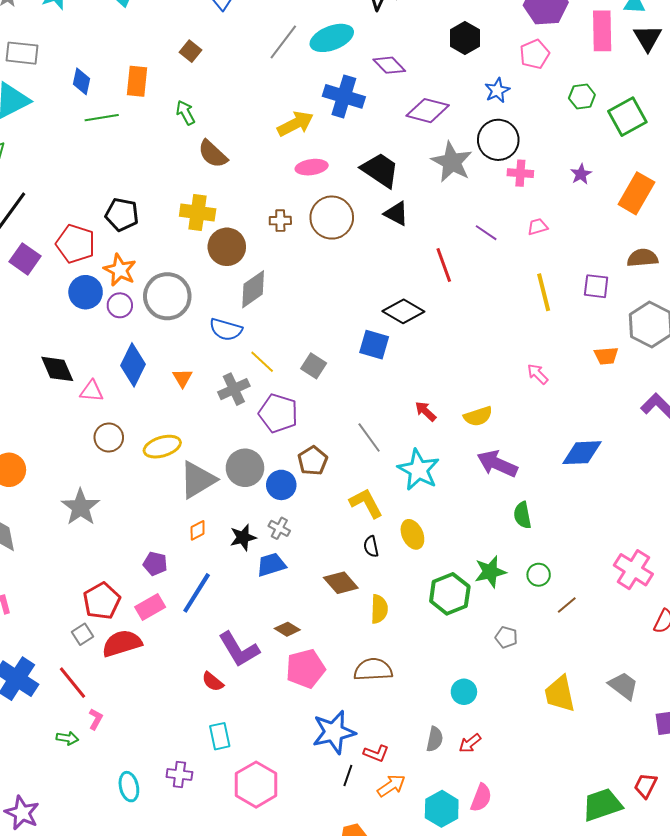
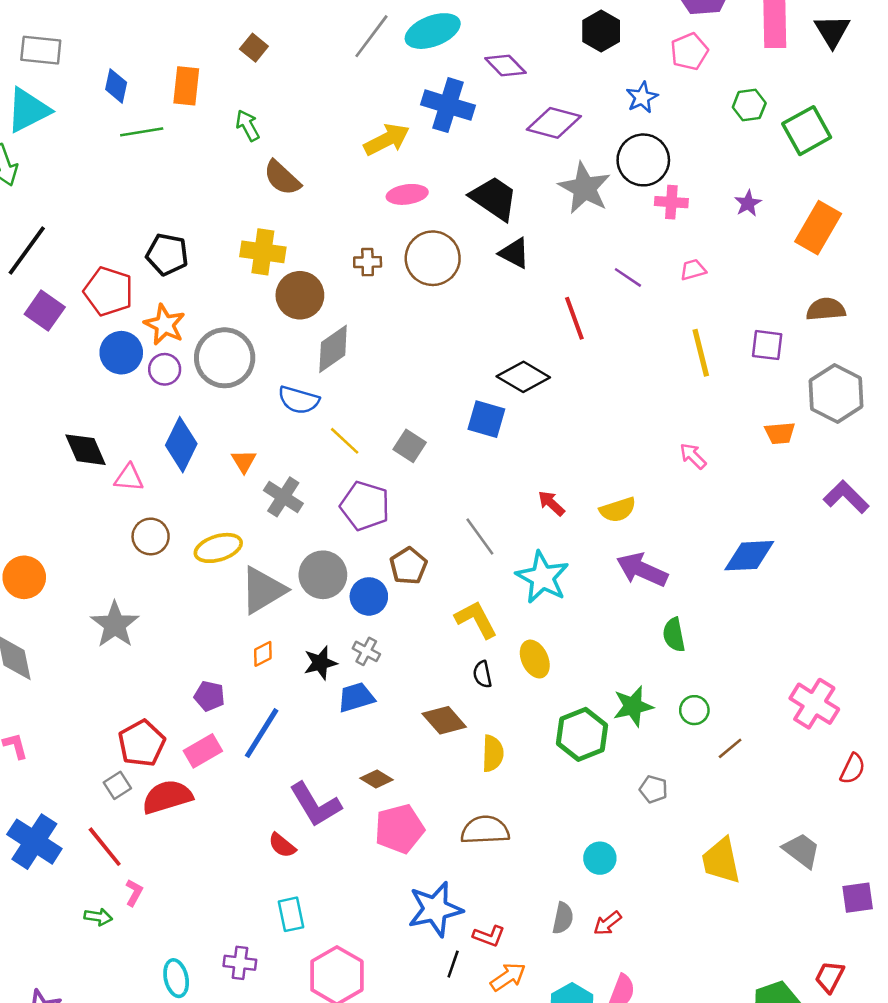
gray cross: (234, 389) -> (283, 497), moved, turned -32

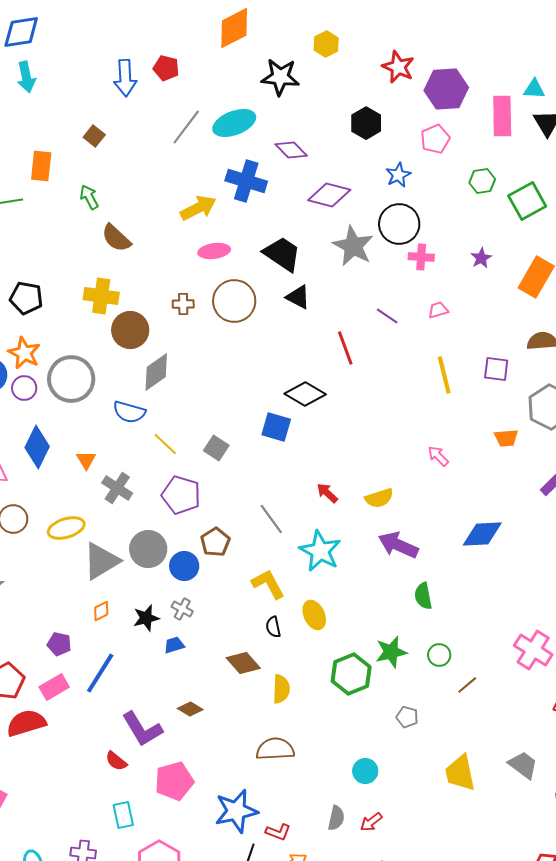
blue trapezoid: (356, 697) -> (174, 645), size x0.7
pink pentagon: (399, 829) -> (174, 781), moved

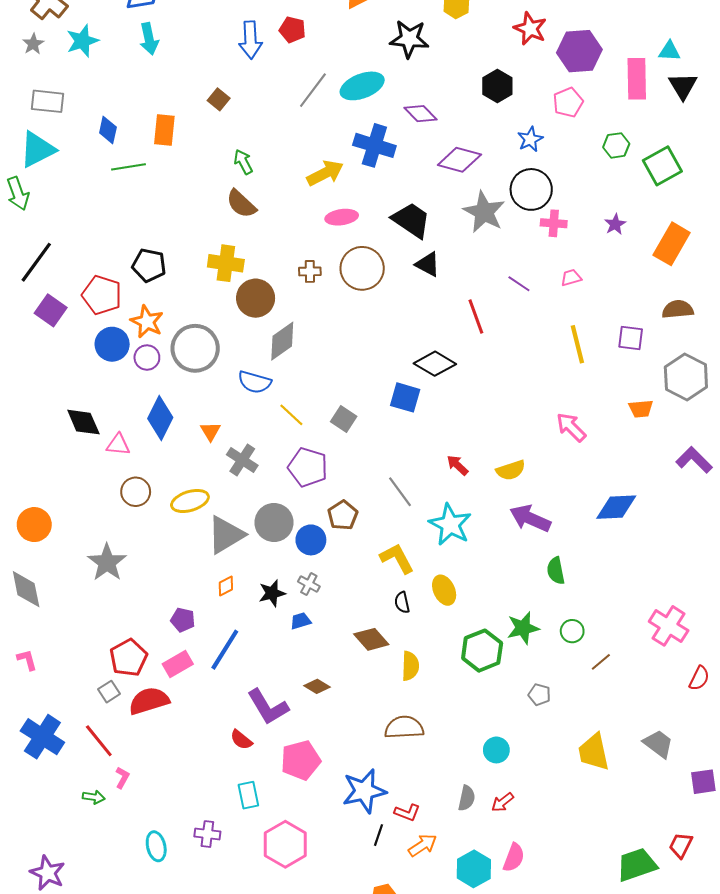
green arrow: (89, 197) -> (243, 162), moved
pink arrow: (438, 456) -> (571, 427), size x1.4

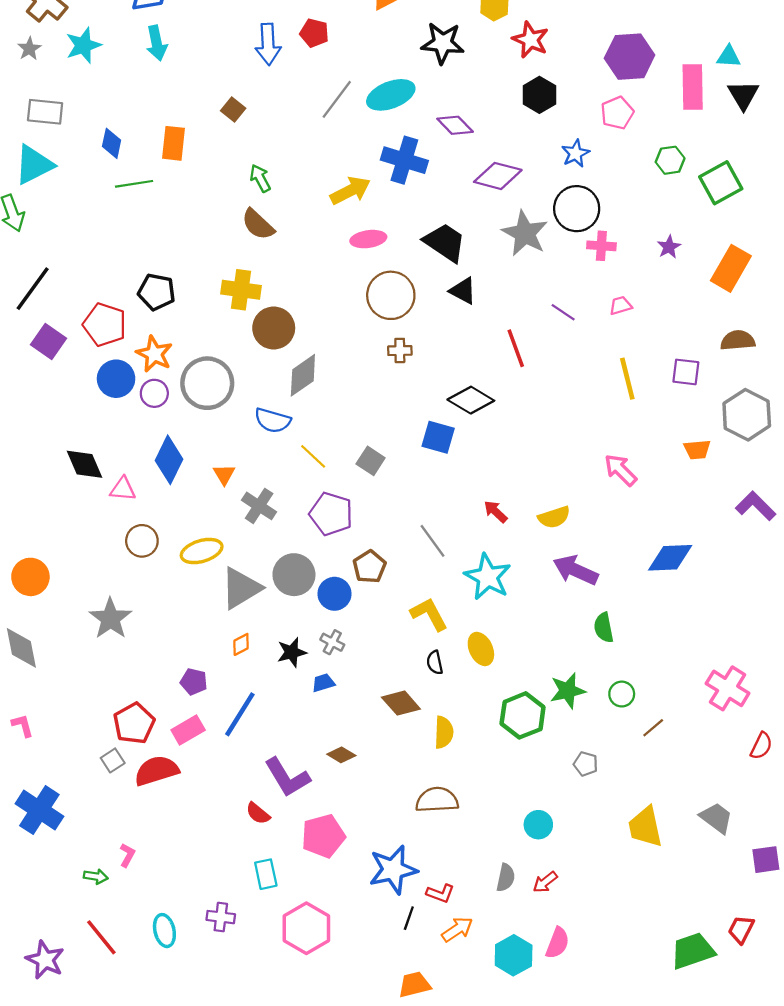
red star: (530, 29) -> (530, 40), moved
brown cross: (310, 271) -> (400, 351), moved
red line: (99, 741) -> (101, 937), moved

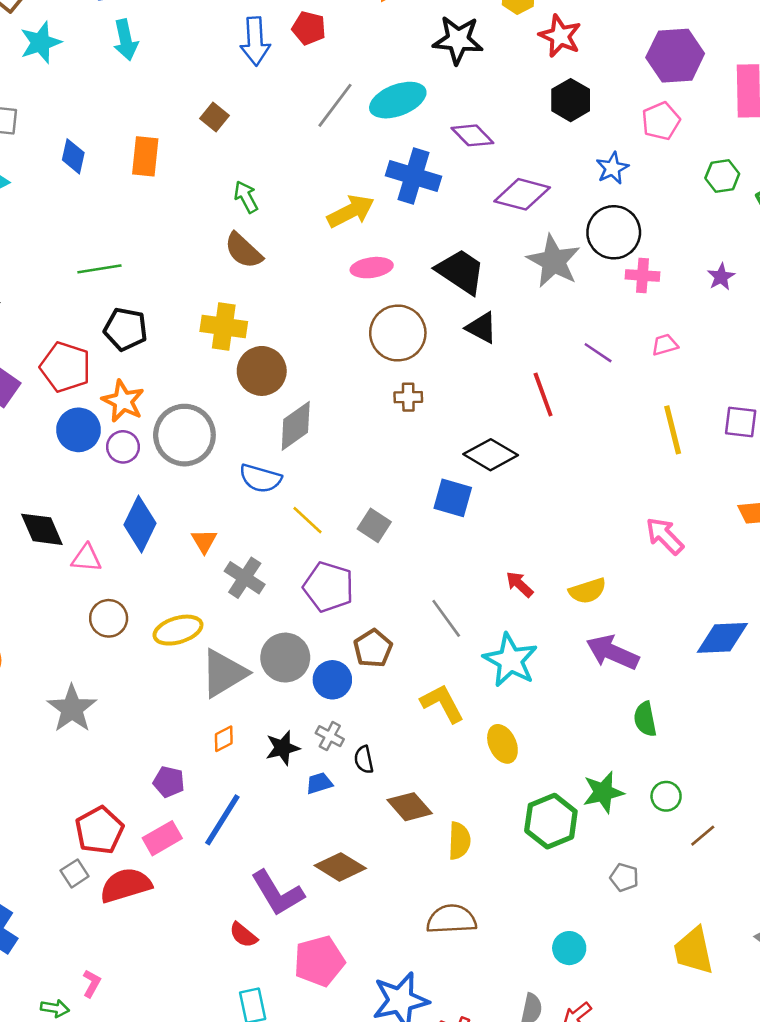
green line: (134, 184) -> (99, 269), moved
black semicircle: (435, 662) -> (364, 760), moved
brown diamond: (341, 755) -> (340, 867), size x1.5

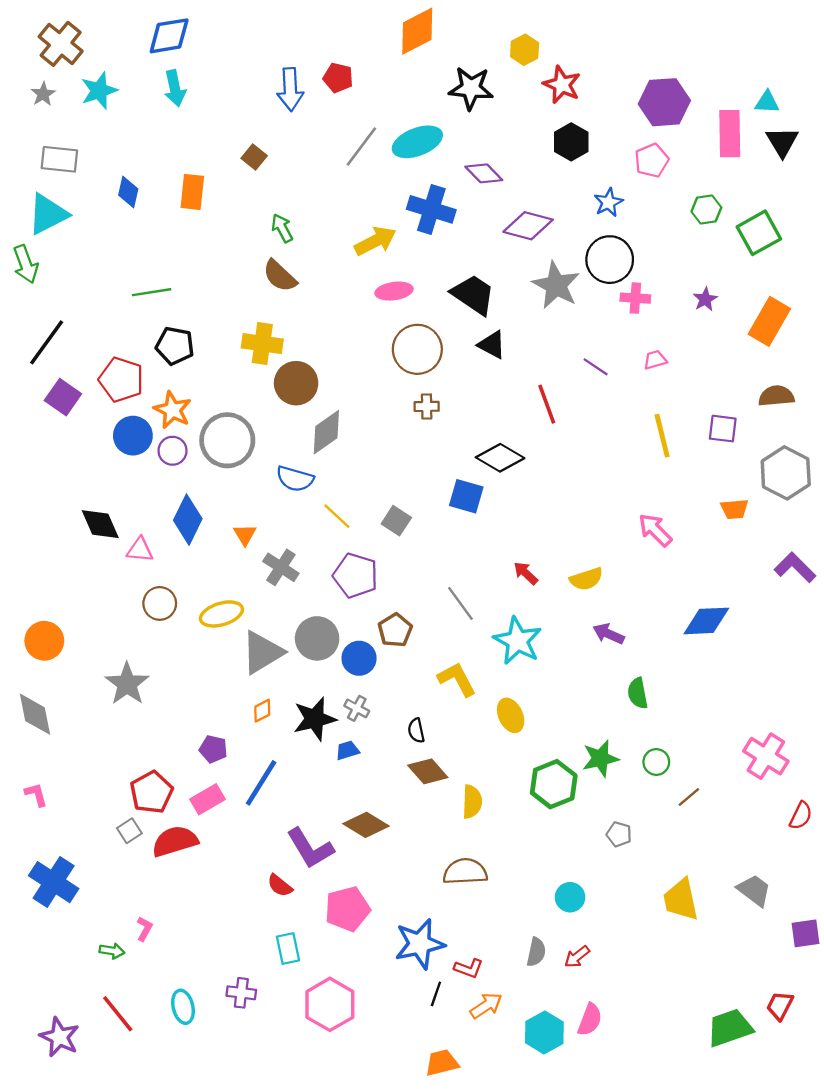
purple arrow: (612, 652) -> (608, 634), size x0.7
black star: (283, 748) -> (315, 719), size x1.4
black semicircle: (364, 760) -> (416, 731), moved

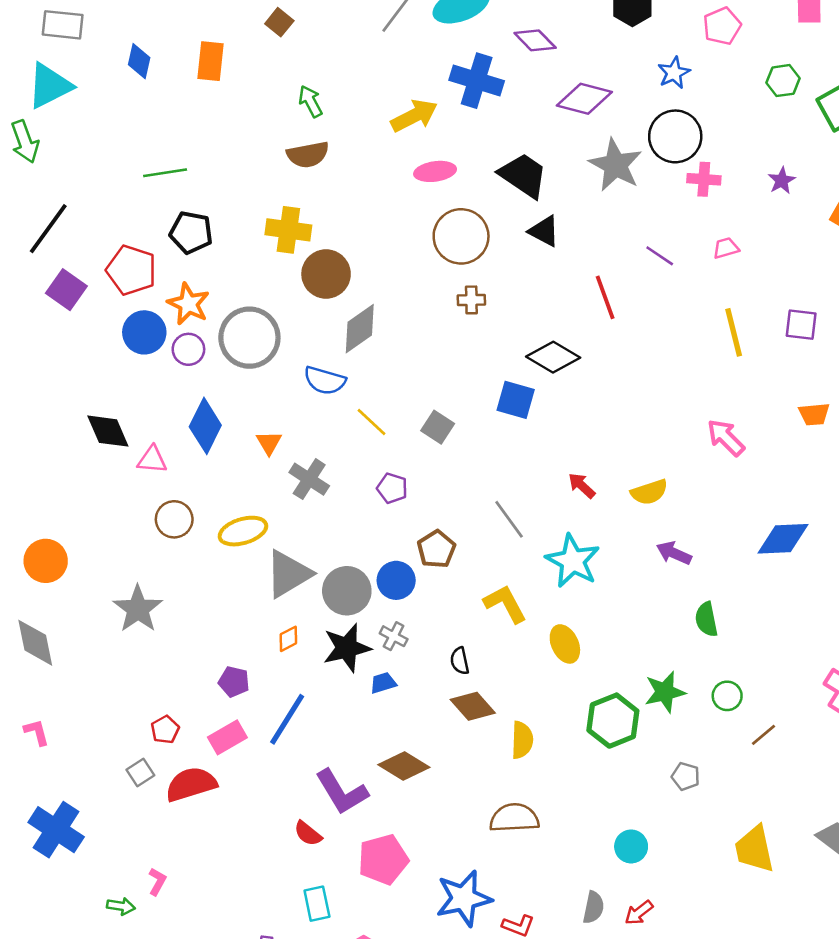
brown semicircle: (280, 276) -> (308, 155), turned -54
purple pentagon: (356, 575) -> (392, 488), size x0.6
gray circle: (317, 638) -> (347, 591), moved
red pentagon: (152, 792) -> (165, 730), size x0.6

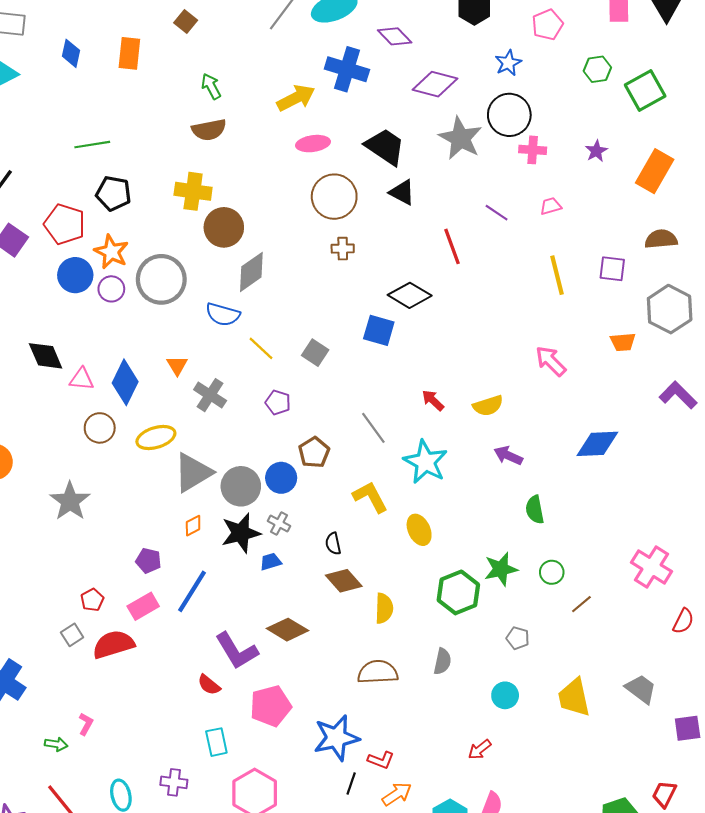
blue diamond: (205, 426) -> (125, 382), moved
cyan circle: (631, 846) -> (505, 695), moved
gray semicircle: (593, 907) -> (442, 661), moved

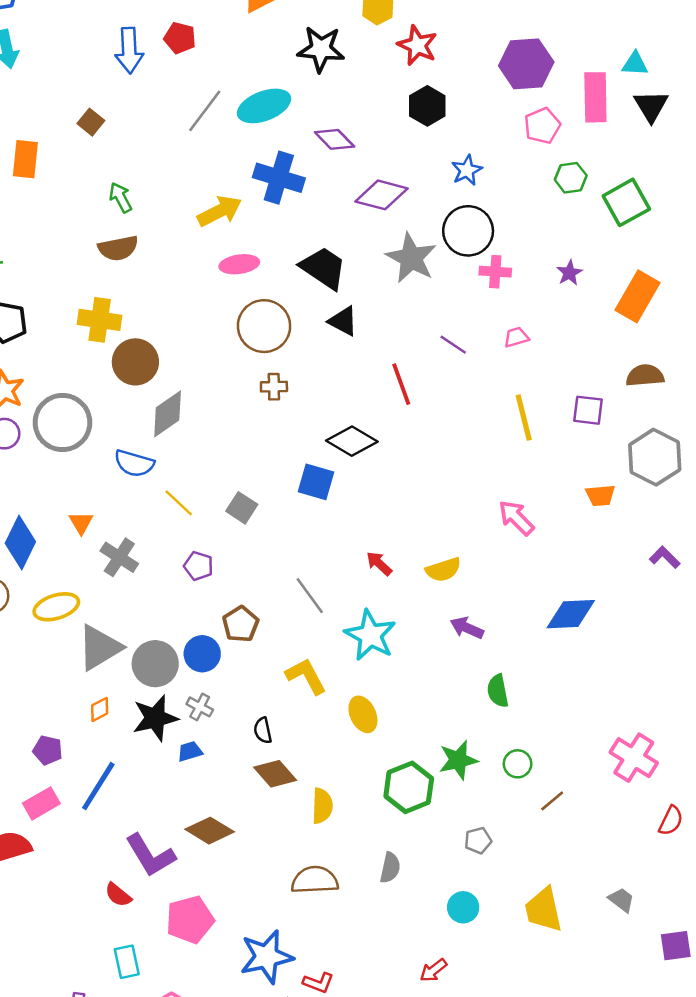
pink pentagon: (547, 25) -> (542, 126), moved
purple L-shape: (678, 395) -> (665, 557), size x0.7
gray pentagon: (518, 638) -> (478, 840), turned -30
gray trapezoid: (641, 689) -> (621, 900), size x0.7

